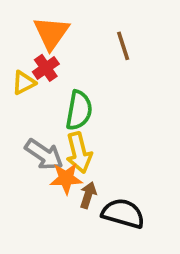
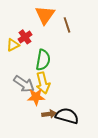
orange triangle: (51, 33) -> (45, 15), moved
brown arrow: (88, 195) -> (49, 114), moved, turned 64

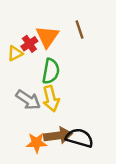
orange triangle: (45, 15) -> (47, 37), moved
orange star: (36, 97) -> (37, 143), moved
brown arrow: (49, 114) -> (58, 136), size x1.6

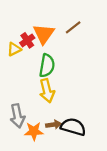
brown line: (79, 30) -> (73, 27), turned 70
gray arrow: (28, 100) -> (17, 116), moved, turned 45
brown arrow: (58, 136) -> (54, 125), size x0.6

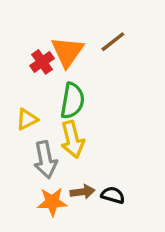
yellow triangle: (14, 49) -> (27, 119), moved
gray arrow: (17, 116) -> (45, 160), moved
black semicircle: (73, 127) -> (113, 195), size x0.6

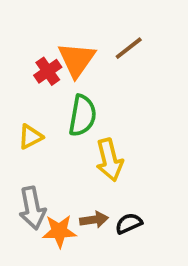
yellow arrow: (72, 140) -> (109, 160), moved
gray arrow: (45, 160) -> (32, 208), moved
black semicircle: (113, 195) -> (129, 223), turned -40

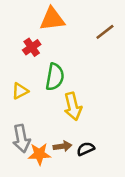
brown line: (129, 48) -> (105, 32), moved
orange triangle: (77, 60) -> (52, 19), moved, turned 48

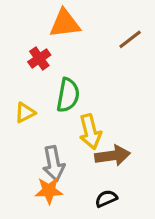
gray arrow: (21, 139) -> (54, 164), moved
brown arrow: (62, 146) -> (113, 156), moved, size x1.5
black semicircle: (86, 149) -> (106, 199), moved

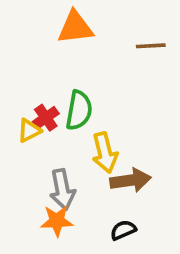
brown line: (130, 39) -> (151, 46), turned 35
red cross: (39, 58) -> (46, 118), moved

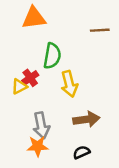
orange triangle: (75, 27) -> (34, 18), moved
green semicircle: (79, 110) -> (52, 56), moved
yellow arrow: (105, 153) -> (69, 84), moved

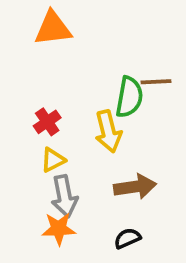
brown line: (100, 30) -> (156, 82), moved
green semicircle: (52, 56) -> (129, 97), moved
yellow triangle: (19, 86) -> (53, 160), moved

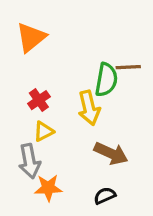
orange triangle: (53, 28) -> (31, 37), moved, turned -32
brown arrow: (135, 187) -> (111, 153), turned 32
gray arrow: (64, 196) -> (29, 161), moved

